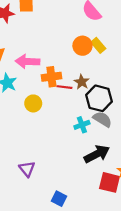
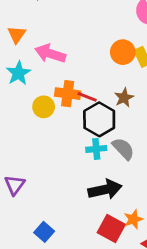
orange cross: (51, 77) -> (68, 94), moved
brown star: (82, 82) -> (124, 98), moved
black hexagon: (99, 98) -> (99, 119), moved

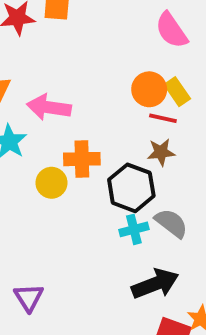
red line: (87, 97) -> (163, 118), moved
brown star: (124, 98) -> (161, 152), turned 30

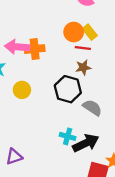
orange cross: (82, 159) -> (35, 49), moved
cyan cross: (134, 229) -> (68, 136), moved, turned 35
purple triangle: (29, 298) -> (14, 157), turned 48

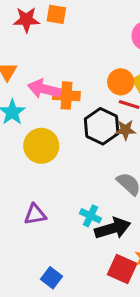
black hexagon: (68, 89) -> (102, 126), moved
yellow circle: (22, 90) -> (41, 146), size x1.5
purple triangle: (14, 157) -> (35, 214), moved

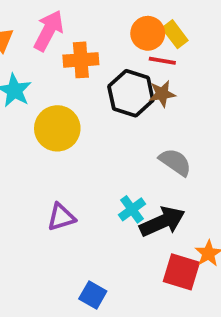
pink arrow: (44, 89) -> (49, 31), moved, turned 112
cyan cross: (90, 216) -> (132, 209), turned 36

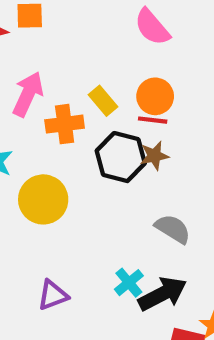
orange circle: (148, 33) -> (155, 96), moved
yellow rectangle: (175, 34) -> (103, 101), moved

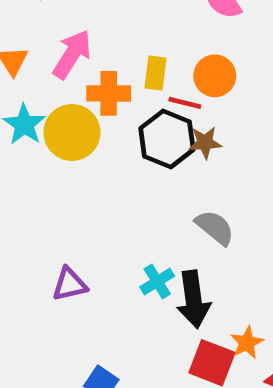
yellow rectangle: (103, 101) -> (155, 73), turned 40
red line: (153, 120) -> (185, 103), moved
yellow circle: (43, 199) -> (72, 132), moved
black arrow: (162, 294) -> (193, 299), turned 102

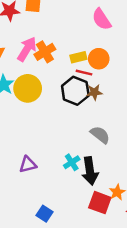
yellow rectangle: (155, 73) -> (78, 57), moved, turned 70
orange cross: (109, 93) -> (45, 52), moved, turned -30

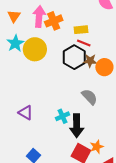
pink arrow: (27, 49) -> (39, 17), turned -35
orange circle: (99, 59) -> (104, 67), moved
purple triangle: (28, 164) -> (26, 113), turned 35

